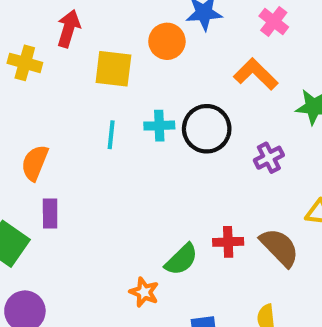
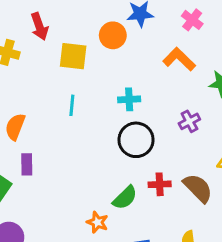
red arrow: (69, 29) -> (39, 26), turned 144
cyan cross: (159, 126) -> (129, 99), moved
black circle: (207, 129) -> (136, 140), moved

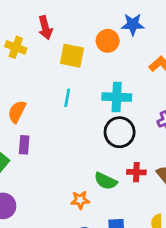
cyan cross: (129, 99) -> (117, 97), size x1.5
green semicircle: (125, 198) -> (106, 181), turned 65
orange star: (97, 222) -> (80, 200), turned -30

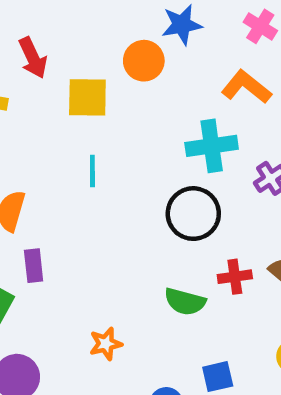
cyan cross: (117, 97) -> (212, 146), moved
orange star: (80, 200) -> (106, 344), moved

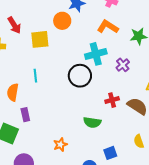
cyan line: (92, 171) -> (35, 76), moved
black circle: (193, 214) -> (80, 76), moved
red cross: (235, 277) -> (112, 100), moved

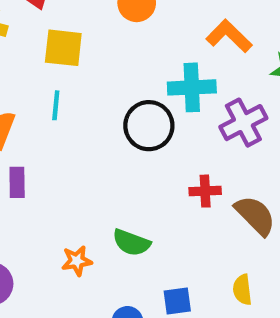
yellow square: (40, 39) -> (63, 48), moved
purple cross: (123, 65) -> (243, 123), size x1.5
green semicircle: (92, 122) -> (131, 243), moved

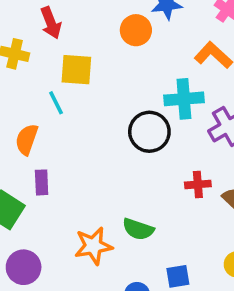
cyan line: (56, 105) -> (56, 103), moved, turned -30
orange star: (77, 261) -> (93, 246), size x1.5

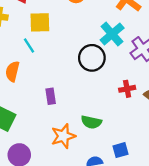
cyan cross: (184, 99) -> (112, 34), turned -30
purple rectangle: (42, 182) -> (51, 96), moved

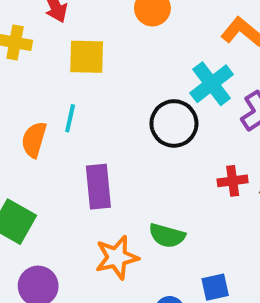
cyan line: (29, 46) -> (70, 118), moved, turned 42
purple rectangle: (51, 96) -> (98, 187), size x1.5

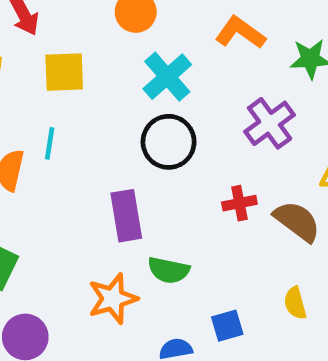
cyan cross: (212, 84) -> (167, 77), moved
purple rectangle: (98, 187) -> (126, 216), moved

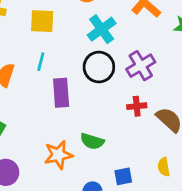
purple cross: (270, 123) -> (141, 66), moved
cyan line: (50, 143) -> (41, 62), moved
purple rectangle: (126, 216) -> (61, 93), moved

